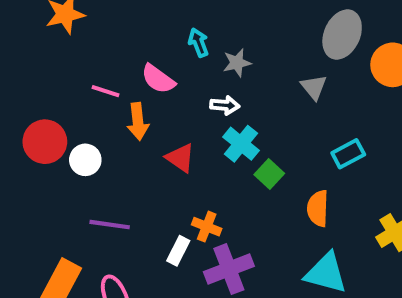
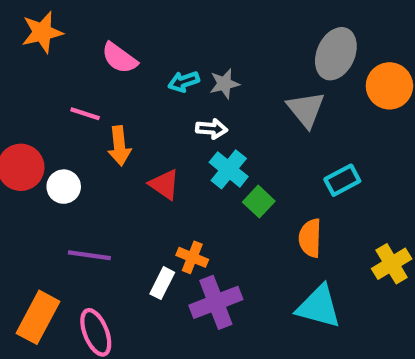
cyan arrow: (199, 43) -> (184, 82), moved, turned -88
pink semicircle: (158, 79) -> (119, 58), moved
gray triangle: (314, 87) -> (306, 109), size x1.4

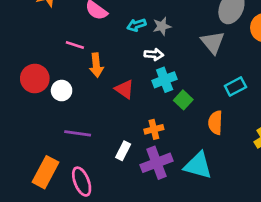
cyan cross: (229, 169) -> (165, 80), turned 30
orange cross: (192, 257) -> (154, 129), moved, turned -36
cyan triangle: (319, 307) -> (198, 165), moved

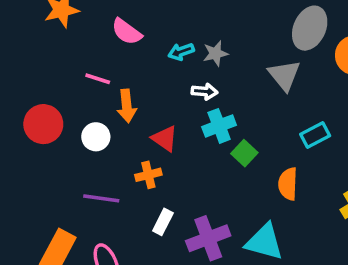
white circle: (62, 91) -> (96, 137), moved
orange cross: (154, 129) -> (148, 175), moved

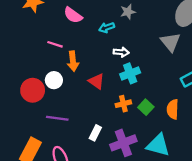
gray star: (215, 53) -> (128, 12), moved
red circle: (43, 124) -> (33, 90), moved
green square: (244, 153) -> (146, 107), moved
orange cross: (148, 175) -> (123, 104), moved

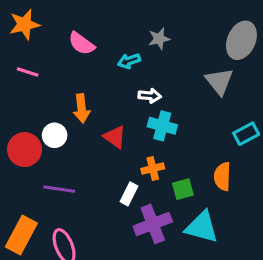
pink line: (55, 44) -> (28, 72), moved
cyan cross: (130, 73) -> (162, 126), turned 36
green square: (146, 107) -> (183, 189), moved, turned 32
white rectangle: (95, 133) -> (129, 194), moved

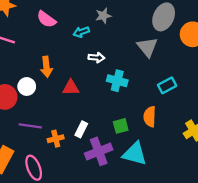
cyan cross: (162, 126) -> (117, 81), moved
red triangle: (115, 137) -> (71, 88), turned -36
orange cross: (153, 169) -> (56, 139), moved

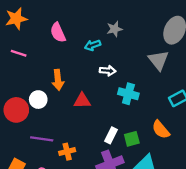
pink semicircle: (46, 19) -> (58, 32), turned 30
orange semicircle: (150, 117) -> (161, 130), turned -42
white rectangle: (81, 129) -> (111, 135), moved

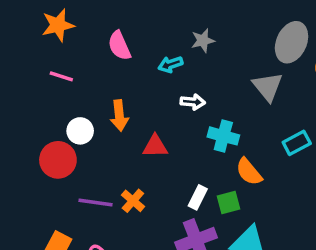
white circle: (38, 100) -> (80, 131), moved
orange semicircle: (161, 130) -> (249, 172), moved
orange cross: (67, 152) -> (133, 201), moved, turned -35

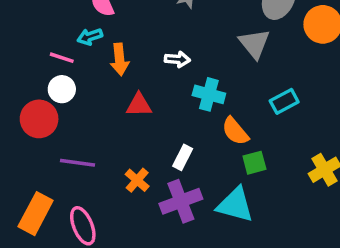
cyan arrow: (170, 64) -> (90, 37), moved
pink line: (61, 76) -> (62, 58), moved
orange arrow: (119, 116) -> (120, 59), moved
orange cross: (133, 201) -> (137, 180), moved
green square: (228, 202) -> (254, 163), moved

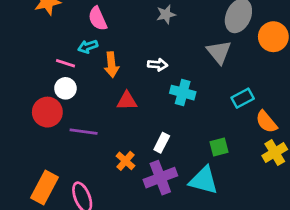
orange semicircle: (235, 131) -> (266, 122), moved
purple line: (78, 163) -> (84, 132), moved

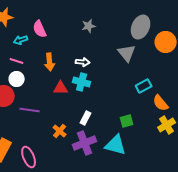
cyan arrow: (88, 46) -> (21, 40), moved
cyan cross: (183, 93) -> (82, 82), moved

